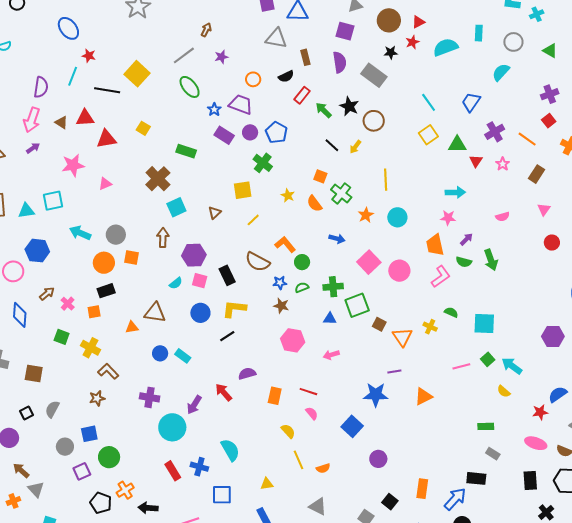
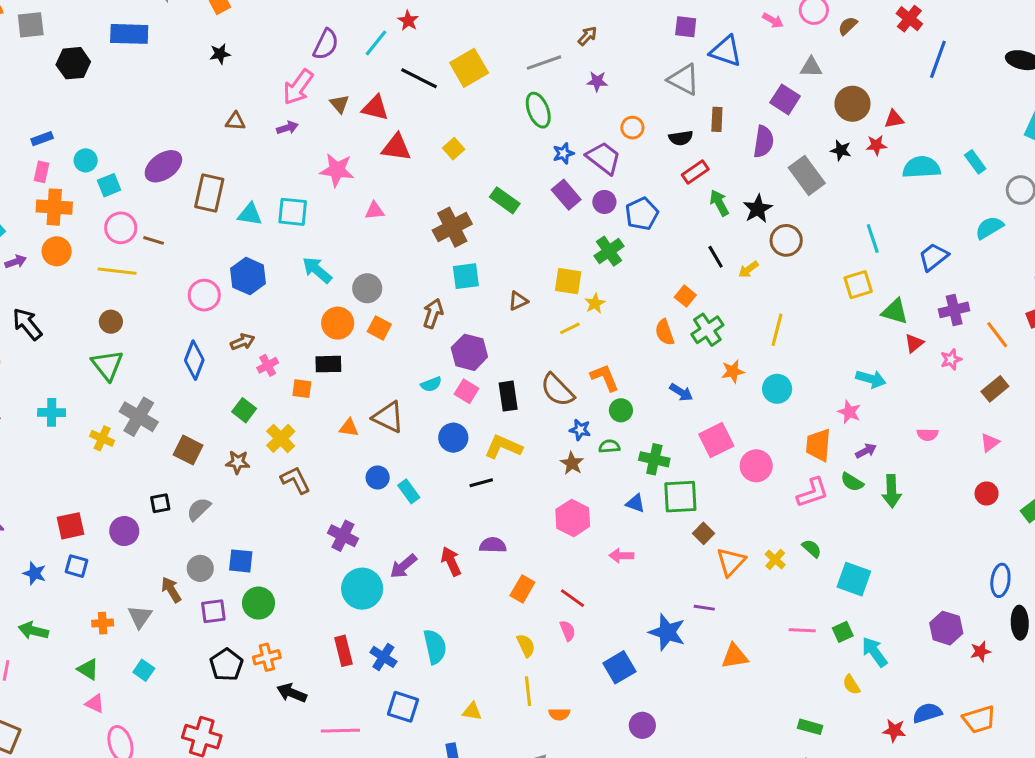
cyan rectangle: (479, 33) -> (975, 162), turned -56
yellow star: (288, 195) -> (595, 303), moved
brown star: (97, 398) -> (238, 462), moved
brown arrow: (21, 470) -> (171, 590), moved

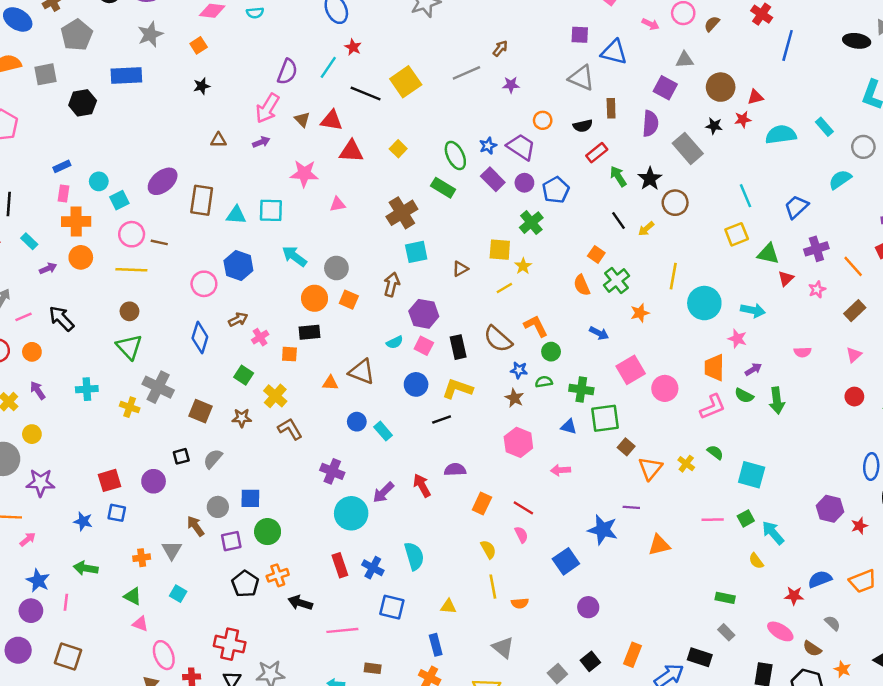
green ellipse: (538, 110) -> (455, 155), moved
cyan circle: (777, 389) -> (704, 303), moved, size x1.4

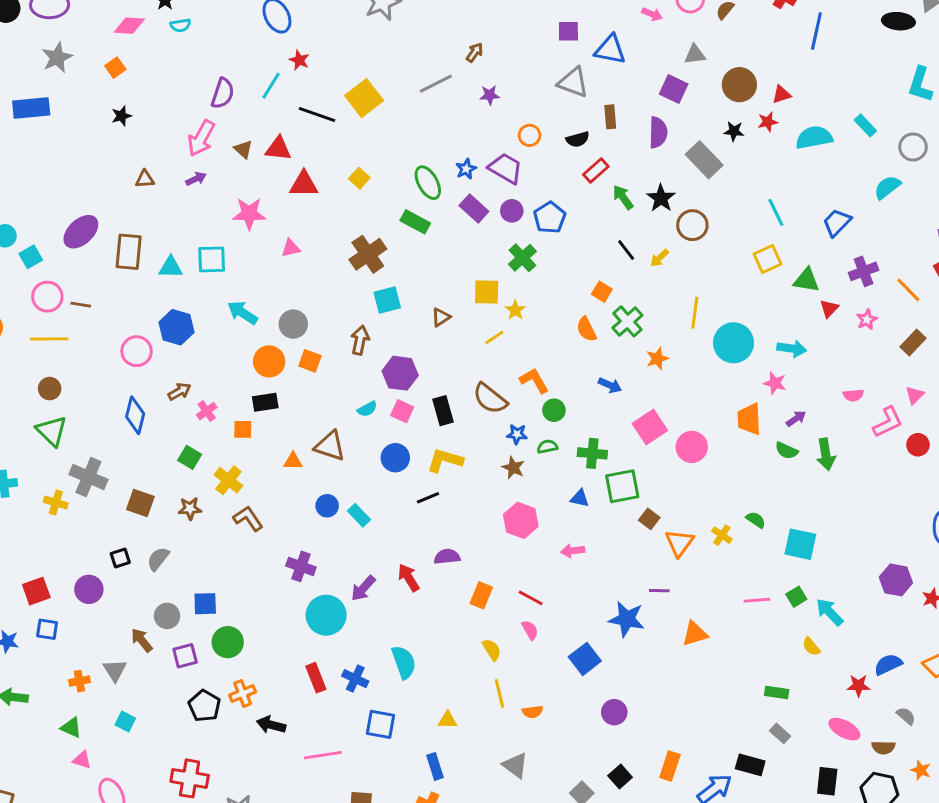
pink L-shape: (713, 407) -> (888, 422), moved
brown semicircle: (812, 649) -> (883, 747), turned -30

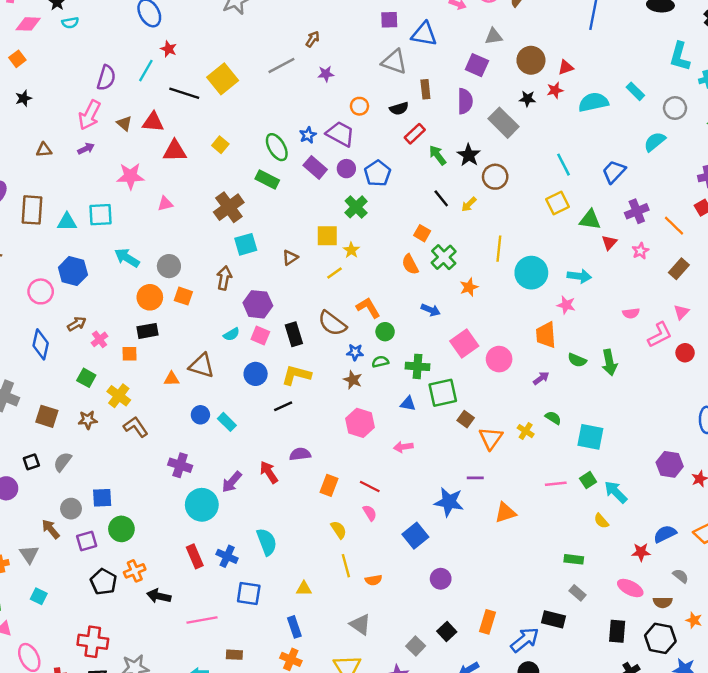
purple arrow: (796, 419) -> (541, 378), moved

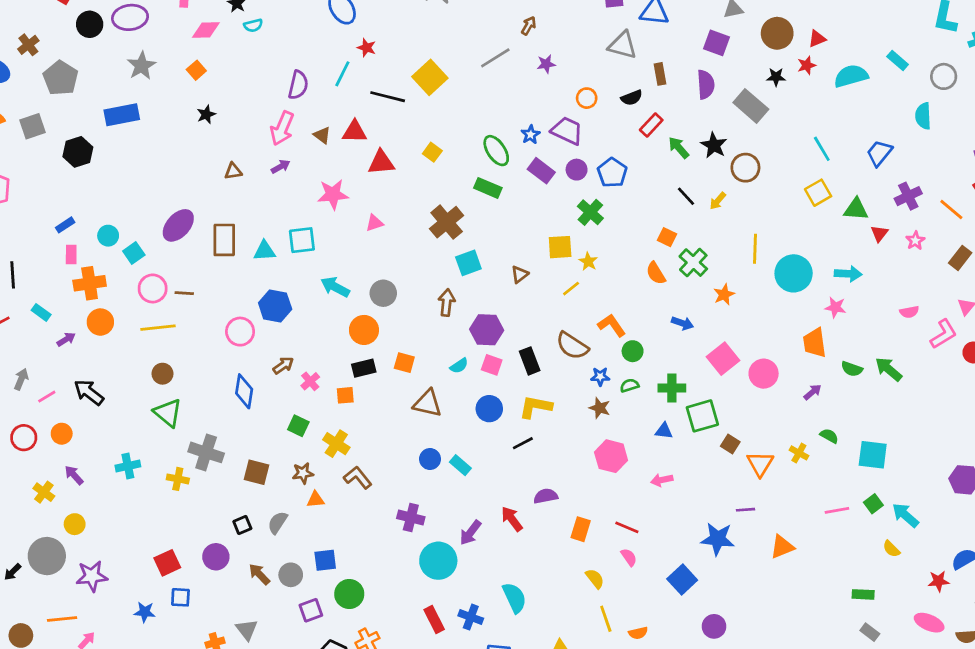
cyan semicircle: (655, 142) -> (923, 116), turned -50
orange square: (183, 296) -> (404, 363), moved
green arrow: (609, 362) -> (889, 369), turned 145
orange triangle: (172, 379) -> (316, 500), moved
brown arrow: (51, 529) -> (259, 574), moved

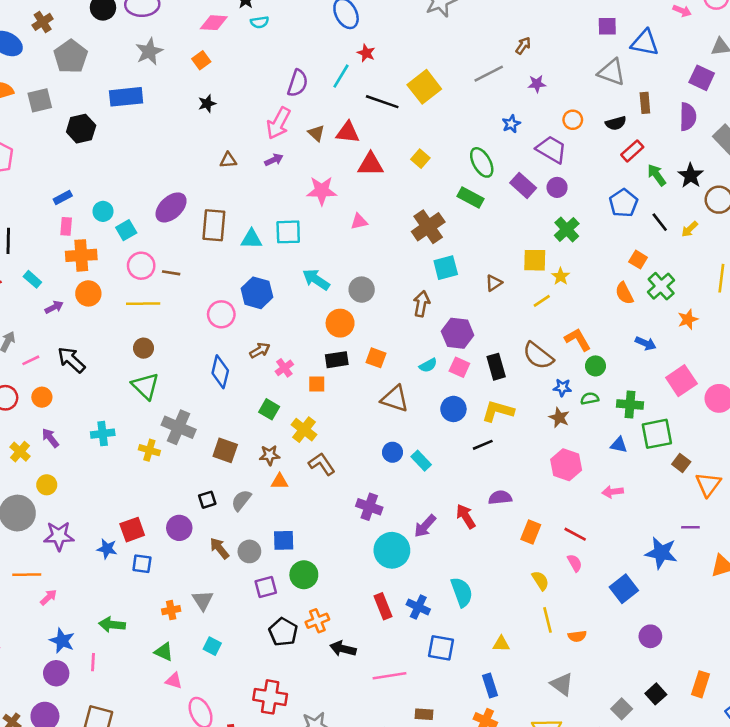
blue star: (531, 135) -> (511, 124), moved
blue pentagon: (612, 173) -> (623, 203), moved
blue star: (145, 612) -> (107, 549), moved

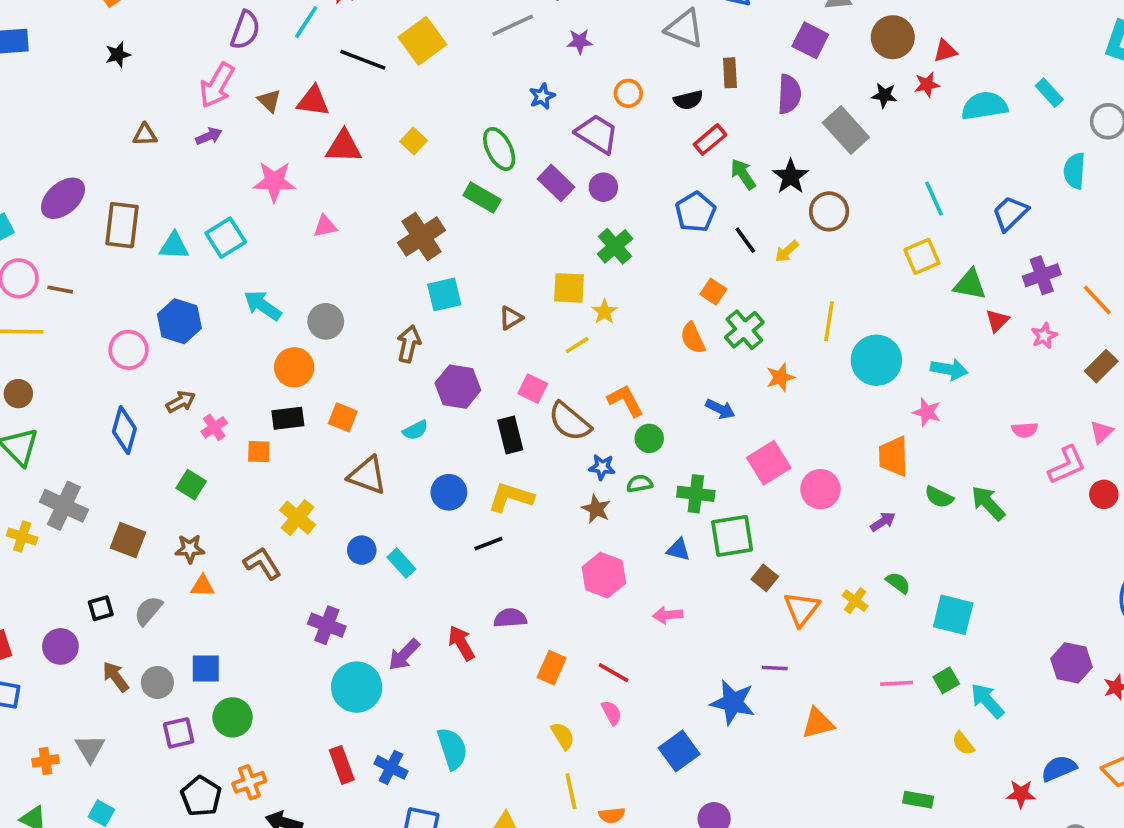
cyan square: (288, 232) -> (226, 238), turned -32
pink square: (459, 367) -> (533, 389), moved
yellow cross: (304, 430) -> (298, 518), moved

